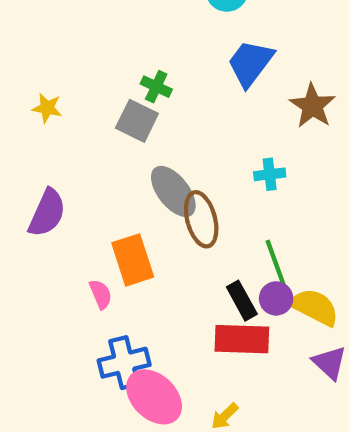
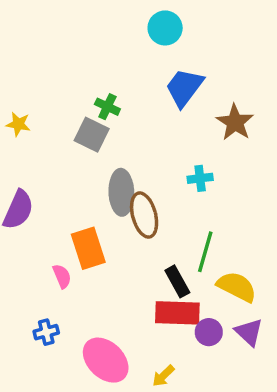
gray ellipse: (173, 191) -> (121, 192), turned 36
green line: (276, 264) -> (205, 252), turned 36
purple circle: (276, 298) -> (209, 332), moved
blue cross: (124, 363) -> (46, 332), moved, size x0.6

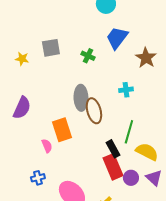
green cross: (107, 107) -> (88, 56), moved
gray square: (92, 135) -> (51, 48), moved, turned -36
red rectangle: (177, 313) -> (113, 167), turned 65

